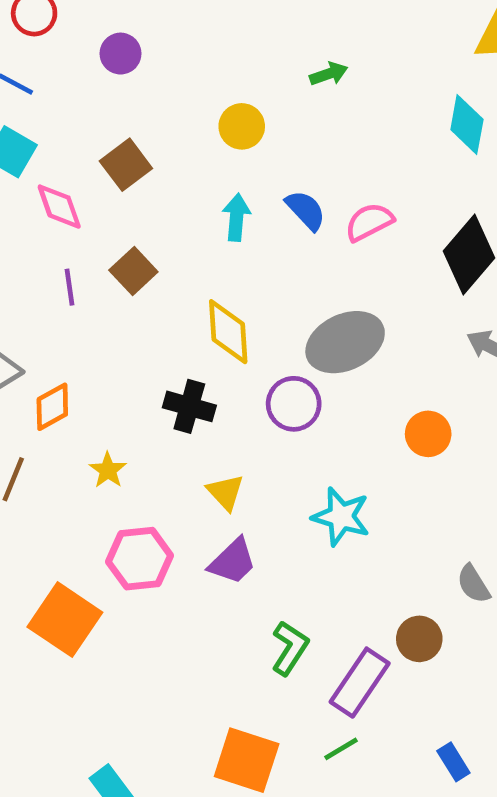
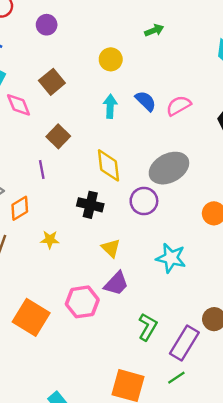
purple line: (69, 287) -> (42, 170), moved
yellow star: (108, 470) -> (50, 240), turned -30
pink hexagon: (140, 559) -> (82, 302), moved

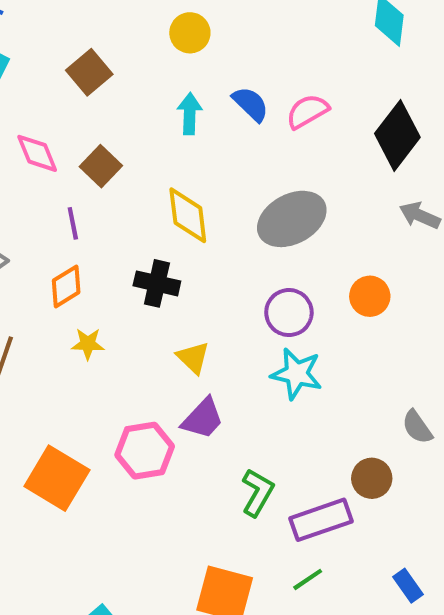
pink diamond: (19, 105) -> (37, 153), moved
purple circle: (144, 201) -> (289, 313), moved
orange diamond: (20, 208) -> (66, 286), moved
purple rectangle: (184, 343) -> (321, 520), turned 40

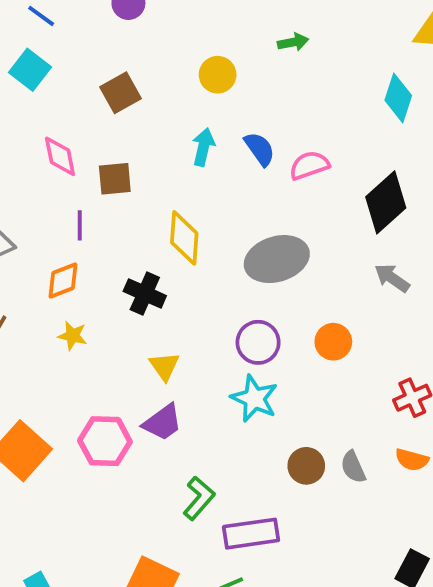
brown square: (101, 166) -> (115, 179), turned 30
brown circle: (372, 478) -> (306, 466), moved

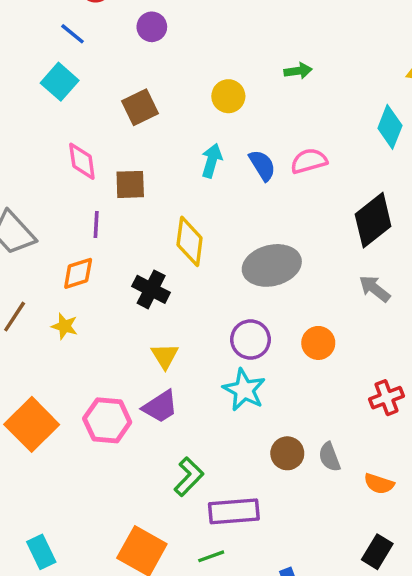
pink semicircle: (309, 165) -> (309, 161), moved
yellow star: (72, 336) -> (65, 326), moved
orange semicircle: (412, 460) -> (379, 484), moved

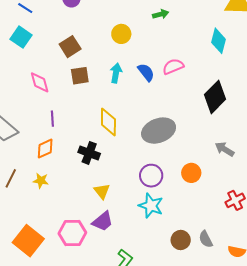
brown square: (130, 184) -> (80, 76), moved
gray arrow: (375, 289) -> (225, 149), moved

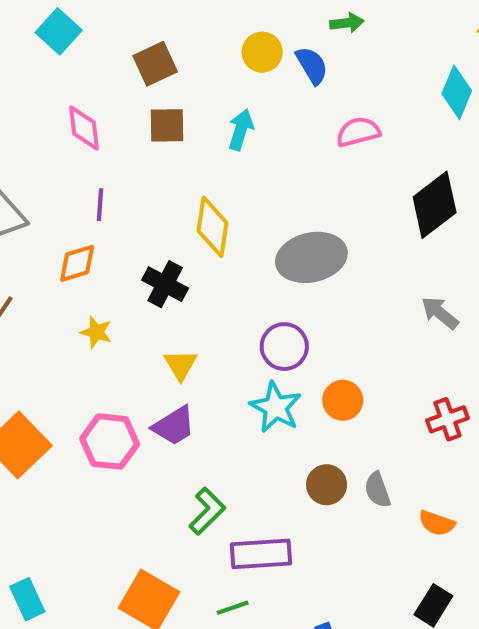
blue semicircle: (146, 72) -> (312, 65), moved
orange circle: (191, 173) -> (343, 400), moved
yellow star: (41, 181) -> (96, 332), moved

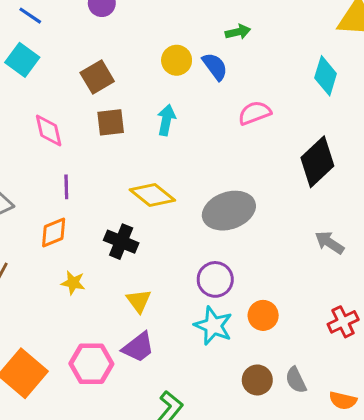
yellow diamond: (212, 227) -> (152, 195), turned -54

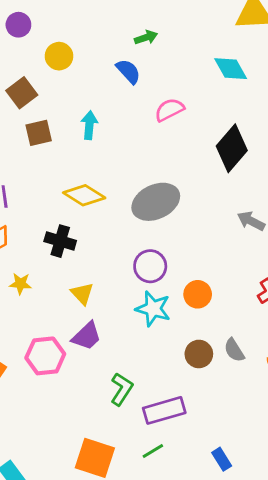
yellow circle: (177, 60) -> (59, 56), moved
cyan diamond: (326, 76) -> (231, 69), turned -40

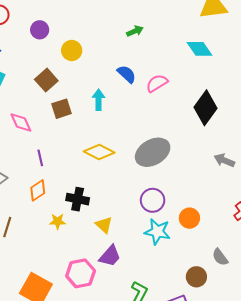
blue semicircle: (128, 71) -> (127, 74), moved
black cross: (60, 241) -> (78, 199), moved
brown circle: (199, 354) -> (196, 277), moved

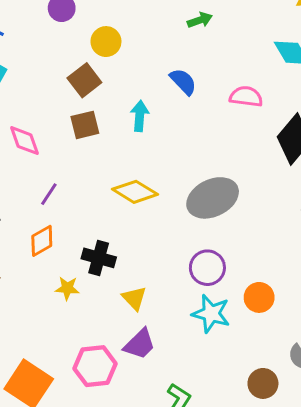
brown square: (46, 80) -> (84, 80), moved
pink semicircle: (157, 83) -> (246, 97), moved, turned 35
purple line: (40, 158) -> (49, 194), turned 42

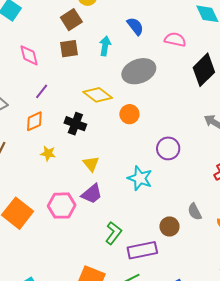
gray ellipse: (213, 198) -> (139, 71), moved
black cross: (99, 258) -> (75, 124), moved
purple circle: (207, 268) -> (168, 148), moved
orange circle: (259, 297) -> (129, 114), moved

